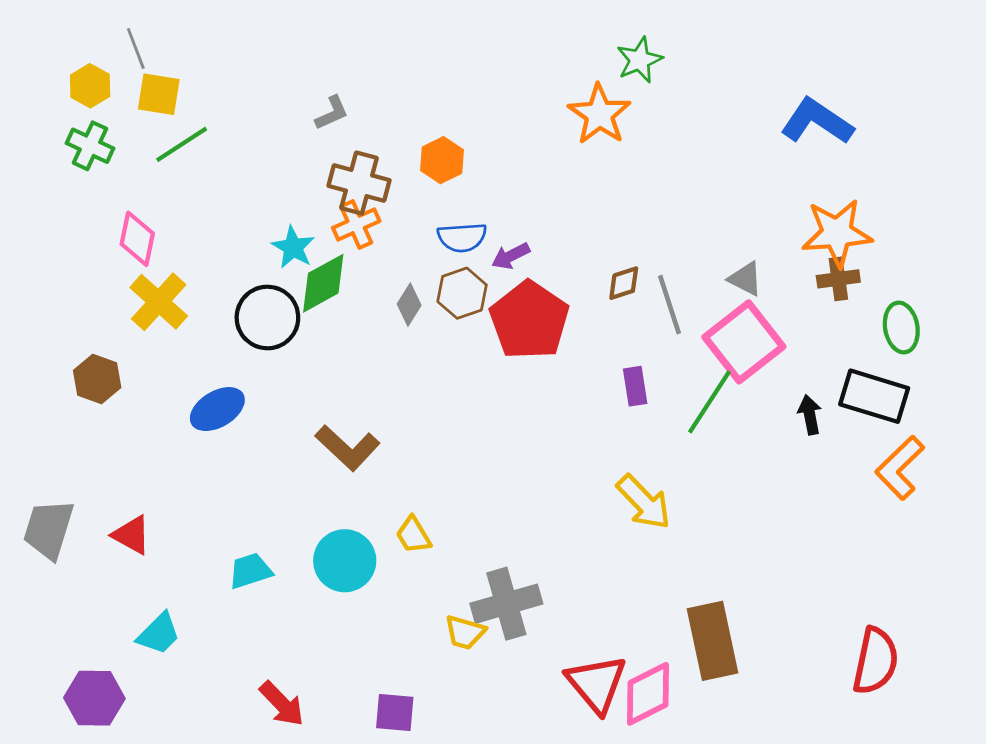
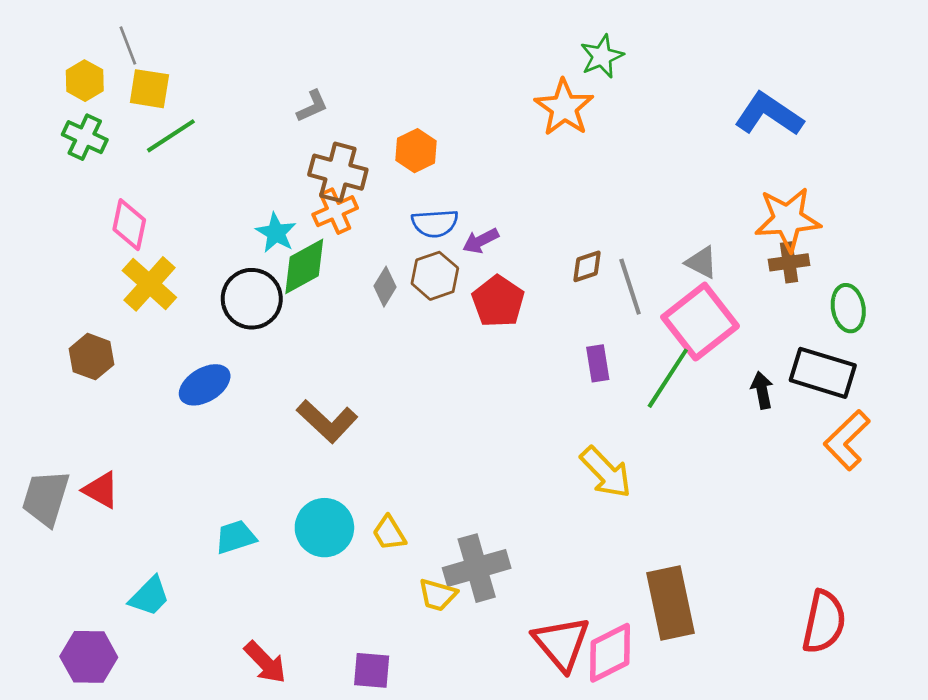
red pentagon: (529, 320) -> (498, 301), size x0.7
red triangle: (132, 535) -> (101, 490), moved
yellow trapezoid: (413, 535) -> (389, 533), moved

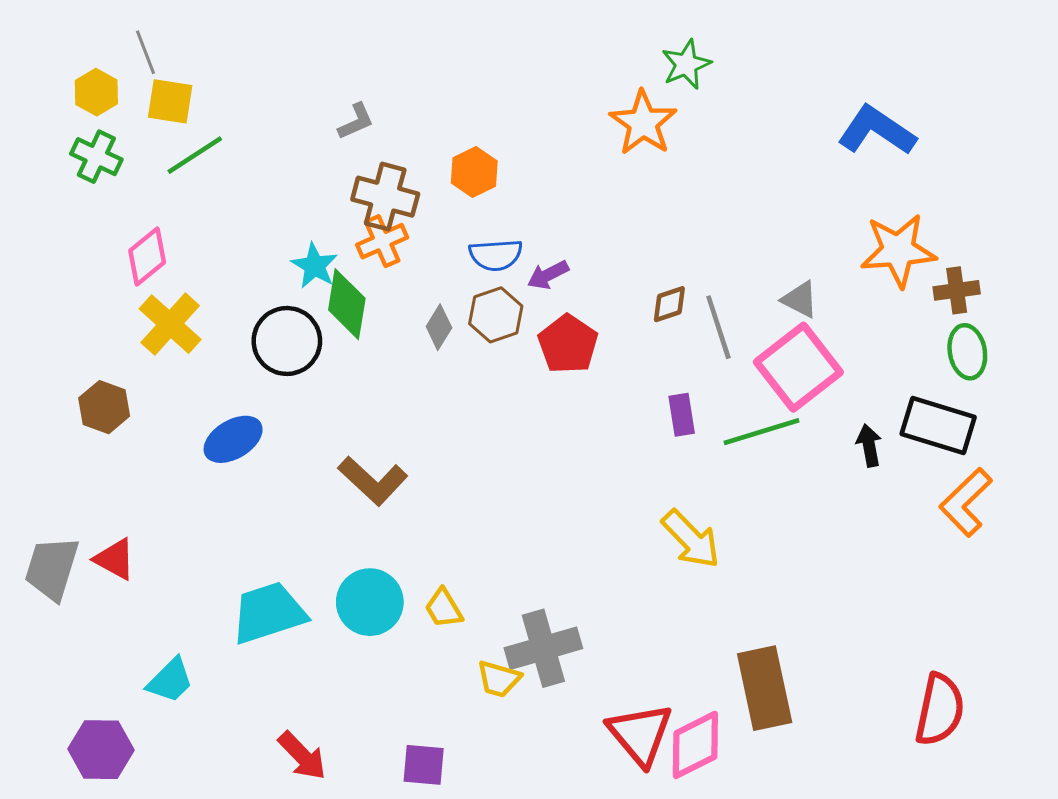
pink diamond: (129, 225) -> (147, 257), turned 39
brown cross: (789, 262) -> (957, 290), moved
green diamond: (304, 266) -> (347, 304), turned -52
green line: (668, 378) -> (761, 432), turned 40
cyan trapezoid: (236, 537) -> (268, 613), size x1.6

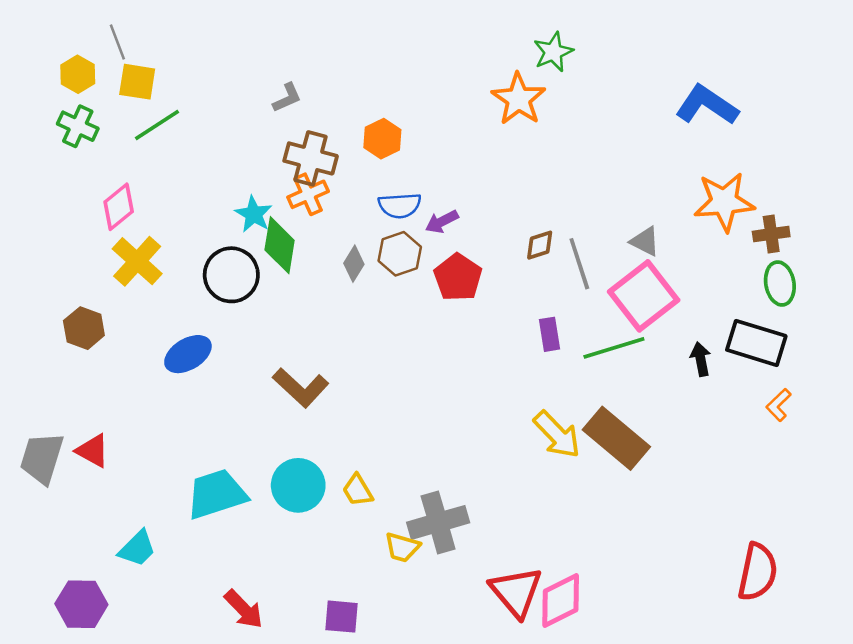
orange L-shape: (966, 502) -> (779, 405), size x0.6
brown rectangle: (765, 688) -> (616, 438), moved, turned -38

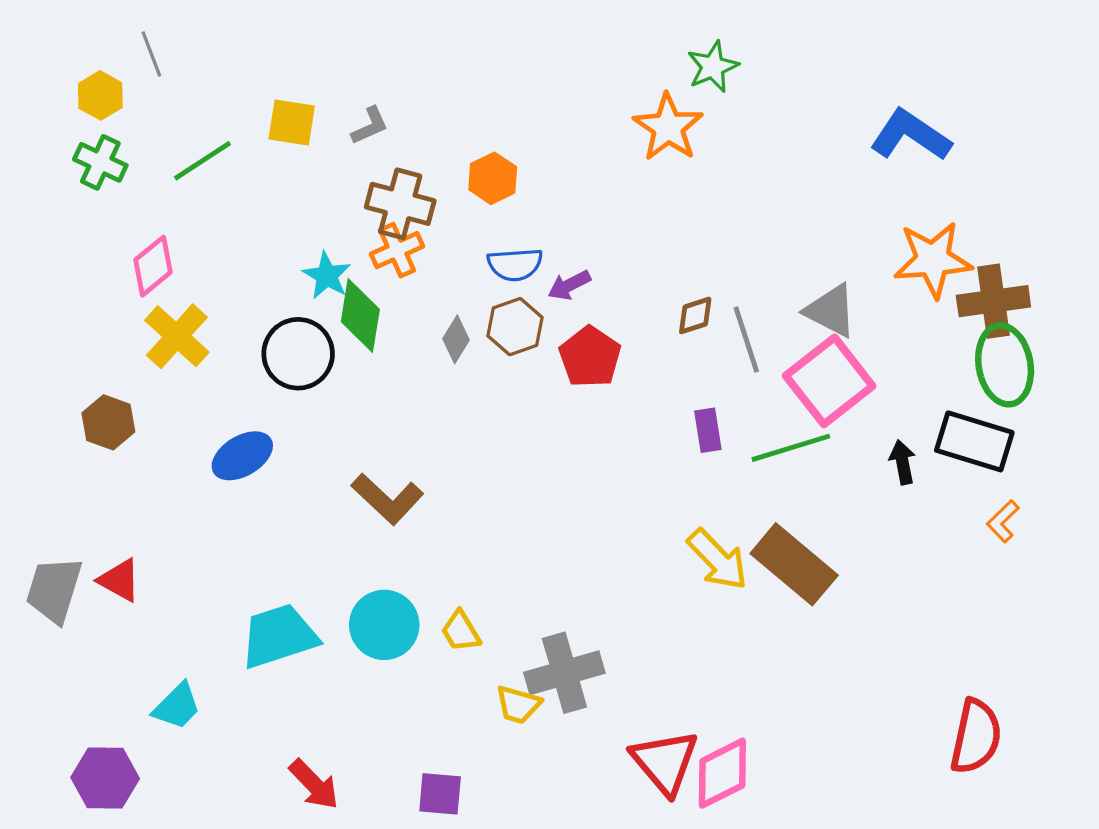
yellow square: (137, 82) -> (292, 123), moved
brown cross: (771, 234) -> (993, 301), size x1.5
gray triangle: (645, 241) -> (831, 311), size x1.4
green ellipse: (780, 284) -> (1005, 365), size x1.4

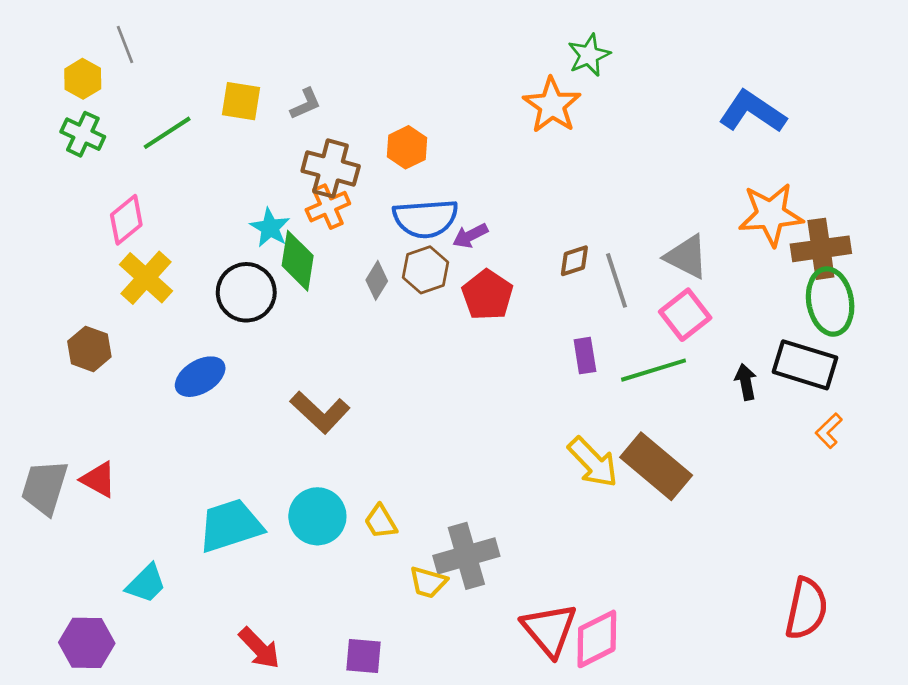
blue semicircle: (515, 264) -> (425, 218), size x1.4
pink square: (829, 381) -> (685, 315), size x0.7

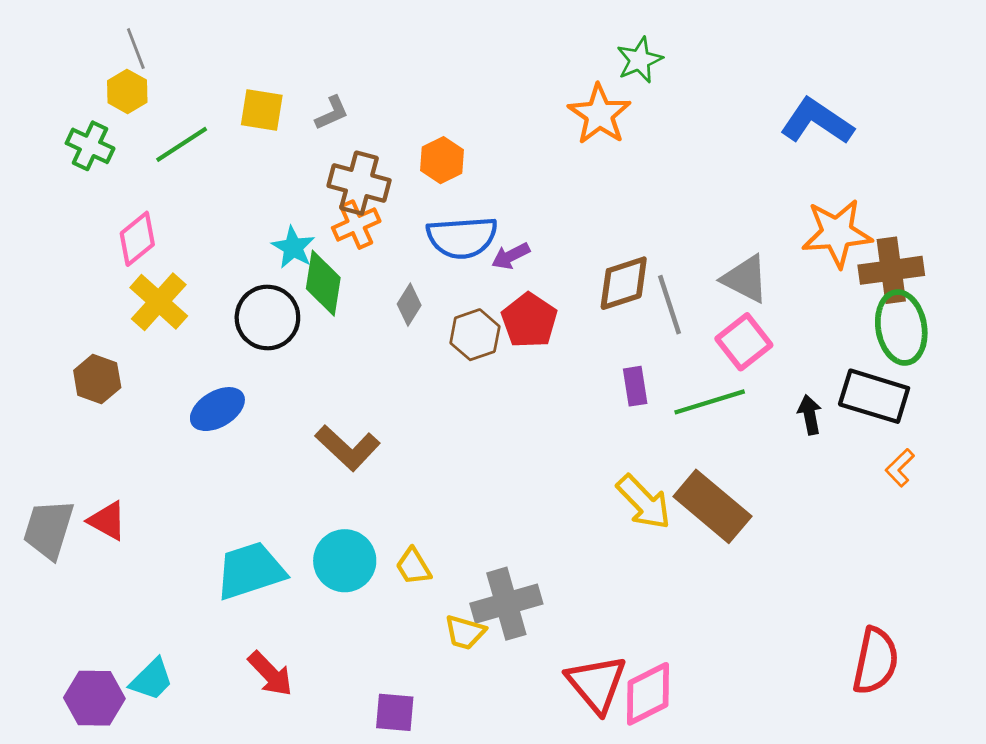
yellow hexagon: (83, 79) -> (127, 91), moved
brown diamond: (574, 261) -> (624, 283), size x1.6
brown hexagon: (425, 270) -> (475, 335), moved
cyan trapezoid: (146, 584) -> (152, 679), moved
red arrow: (259, 648) -> (270, 674), moved

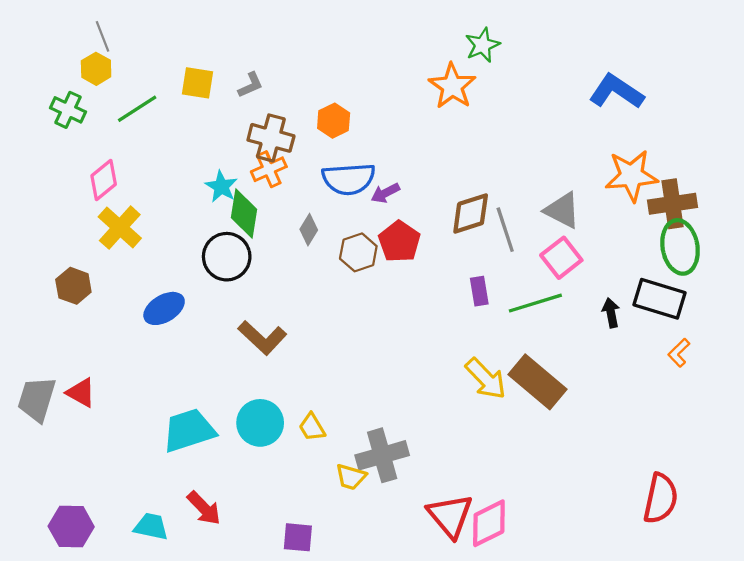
black circle: (267, 318) -> (227, 257), moved
cyan trapezoid: (152, 679) -> (151, 527), moved, turned -123

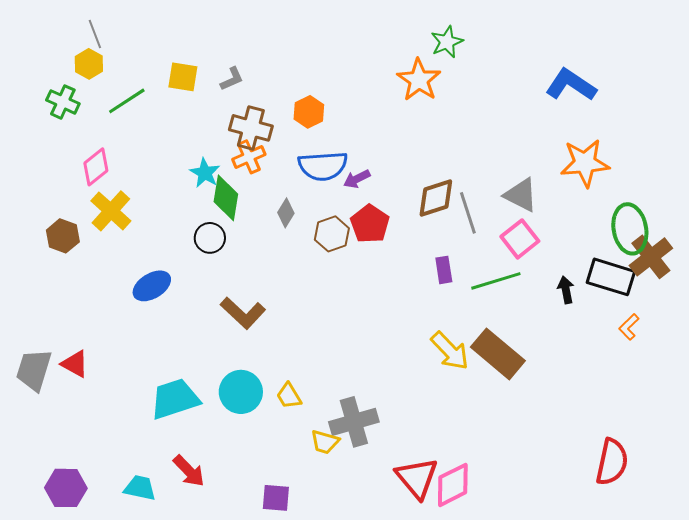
brown cross: (672, 204) -> (651, 257), moved, turned -30
black circle: (227, 257) -> (210, 238), size x0.7
brown hexagon: (73, 286) -> (63, 236), moved

